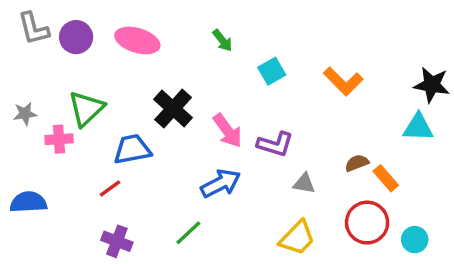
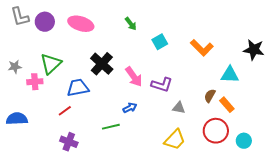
cyan triangle: (418, 127) -> (230, 75), moved
brown semicircle: (357, 163) -> (210, 96), turned -40
blue arrow: (221, 183) -> (130, 108), size x0.6
green line: (188, 233) -> (111, 127), moved, turned 30

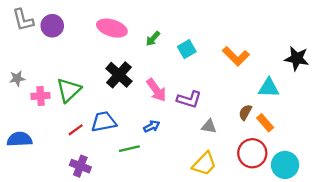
pink ellipse: (81, 24) -> (112, 28), moved
green arrow: (131, 24) -> (153, 39), moved, turned 80
green triangle: (51, 64) -> (69, 90), moved
blue trapezoid: (78, 88) -> (104, 122), moved
cyan circle: (244, 141) -> (285, 165), size x1.5

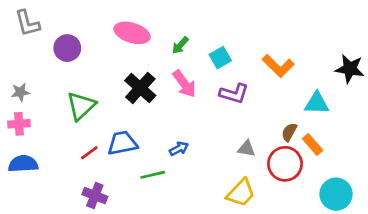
purple circle: (52, 26) -> (67, 48), moved
pink arrow: (156, 90) -> (184, 84), moved
pink cross: (41, 96) -> (19, 124), moved
purple L-shape: (189, 99) -> (234, 94), moved
red circle: (252, 153) -> (285, 164), moved

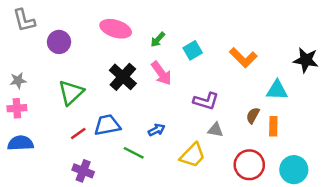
purple L-shape: (234, 94) -> (206, 101), moved
orange rectangle: (313, 145) -> (273, 126), turned 42
red circle: (285, 164) -> (249, 165), moved
green line: (153, 175) -> (134, 153), turned 40
yellow trapezoid: (241, 193) -> (193, 155), moved

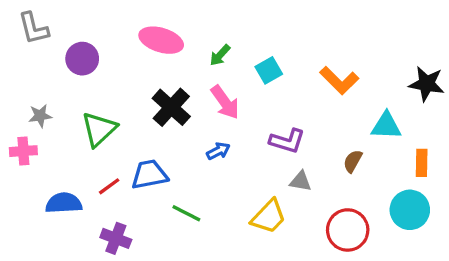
gray star: (18, 81) -> (40, 116), moved
orange rectangle: (273, 126) -> (422, 163), moved
blue arrow: (157, 130) -> (218, 151), moved
blue semicircle: (20, 143) -> (64, 203), moved
cyan circle: (294, 170) -> (410, 210), moved

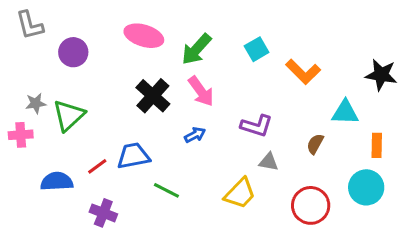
green arrow: (220, 55) -> (196, 49), size x1.6
cyan square: (269, 70) -> (257, 49), moved
green triangle: (99, 129) -> (69, 115), moved

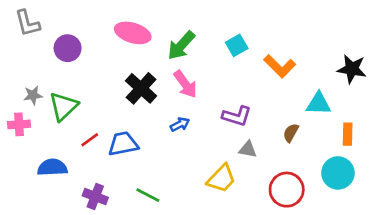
red line: (97, 166) -> (90, 140), moved
green line: (166, 190) -> (148, 195), moved

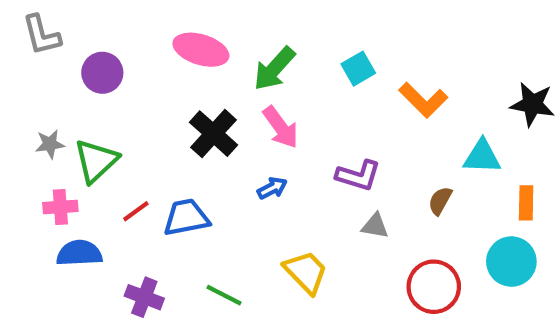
pink cross: (19, 124) -> (60, 207), moved
yellow trapezoid: (221, 179) -> (306, 272), moved, turned -88

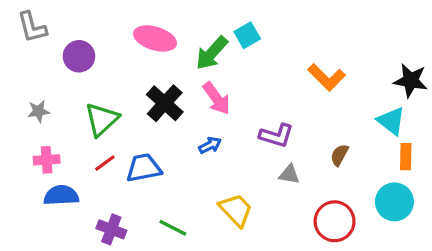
cyan square: (358, 69) -> (247, 35), moved
cyan triangle: (482, 157) -> (391, 121), moved, turned 36
green triangle: (96, 161) -> (102, 119), moved

